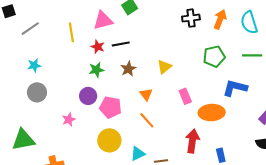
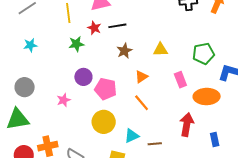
green pentagon: (214, 56) -> (203, 54), moved
yellow triangle: (164, 67) -> (160, 50), turned 35
green star: (96, 70) -> (76, 44), moved
gray circle: (37, 92) -> (25, 87), moved
orange triangle: (146, 94) -> (141, 77), turned 32

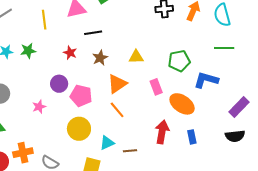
red star: (94, 28) -> (70, 53), moved
green star: (76, 44) -> (28, 51), moved
orange triangle: (141, 77) -> (117, 84), size x1.5
orange ellipse: (207, 97) -> (182, 104), turned 35
blue rectangle: (215, 139) -> (192, 137), moved

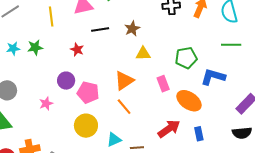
brown star: (100, 58) -> (132, 29), moved
red arrow: (162, 132) -> (169, 129), turned 45

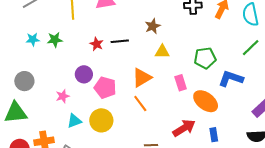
black line: (100, 30) -> (120, 41), moved
green line: (231, 45) -> (251, 48), turned -48
cyan triangle: (114, 140) -> (74, 121), moved

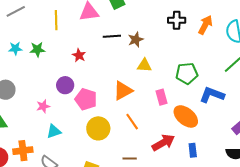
black line: (120, 41) -> (112, 36), moved
orange line: (140, 104) -> (132, 122), moved
yellow circle: (101, 120) -> (98, 128), moved

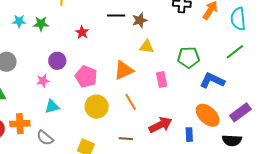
purple circle: (65, 85) -> (57, 61), moved
orange ellipse: (186, 116) -> (208, 115), moved

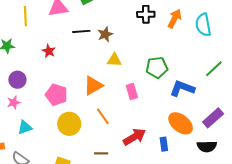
green line: (235, 52) -> (214, 69), moved
purple circle: (57, 61) -> (17, 80), moved

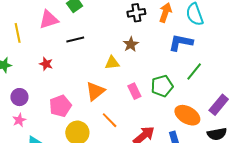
brown star: (105, 34) -> (131, 44), moved
green pentagon: (157, 67) -> (162, 86), moved
green line: (214, 69) -> (194, 72), moved
blue L-shape: (182, 88) -> (181, 42), moved
pink pentagon: (56, 95) -> (60, 106), turned -30

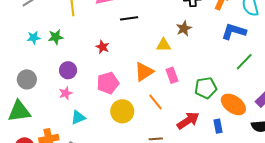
red star: (46, 64) -> (102, 47), moved
green pentagon: (162, 86) -> (206, 88), moved
pink rectangle: (134, 91) -> (172, 75), moved

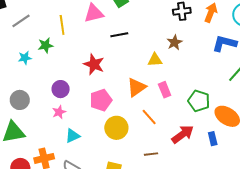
green star: (56, 37) -> (46, 45), moved
red star: (102, 47) -> (94, 64), size x1.5
green pentagon: (206, 88) -> (199, 101), turned 30

